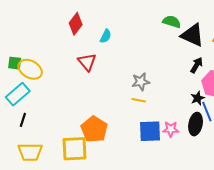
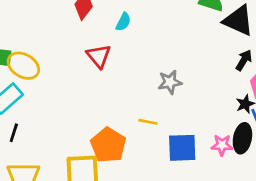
yellow line: (139, 100) -> (148, 122), moved
pink star: (171, 129) -> (222, 145), moved

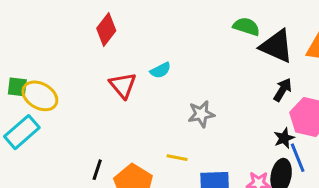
cyan semicircle: (123, 22) -> (160, 70), moved, turned 36
black line: (14, 133) -> (97, 170), moved

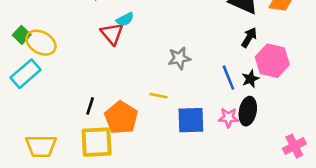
cyan semicircle: (160, 70) -> (125, 19), moved
green square: (17, 87) -> (22, 35), turned 36
blue line: (298, 158) -> (228, 78), moved

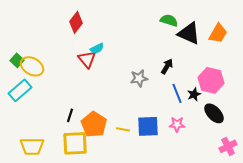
black arrow: (249, 37) -> (167, 66), moved
yellow line: (159, 96) -> (123, 129), moved
black ellipse: (248, 111) -> (214, 113), moved, turned -55

